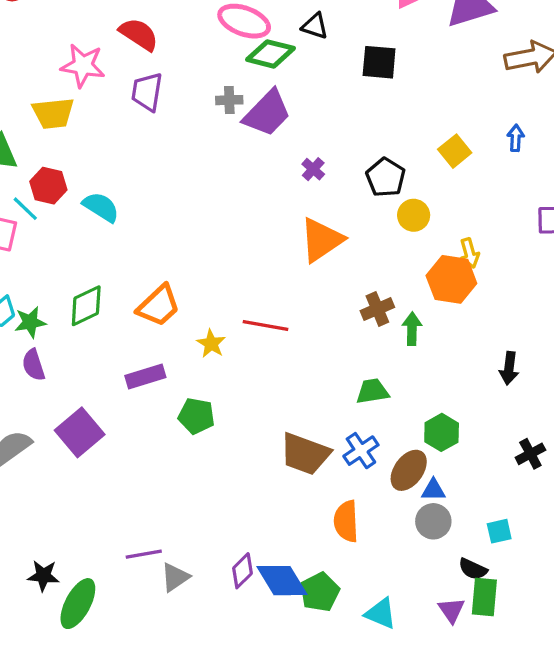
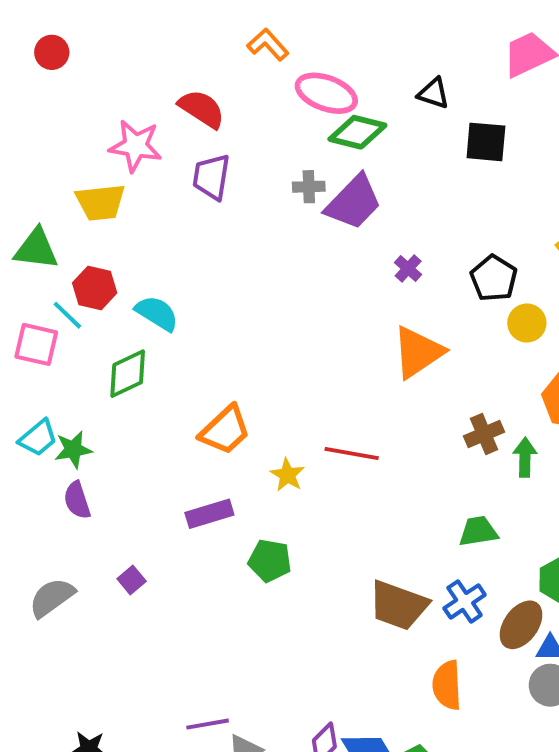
black triangle: (315, 26) -> (433, 93), moved
green diamond: (86, 306) -> (128, 374), moved
purple square: (80, 432) -> (132, 580), size x0.5

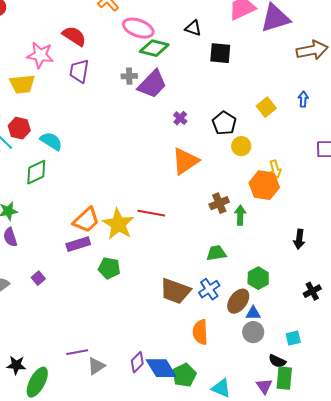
orange trapezoid: (225, 430) -> (86, 220), moved
yellow star: (287, 475) -> (118, 224), size x1.8

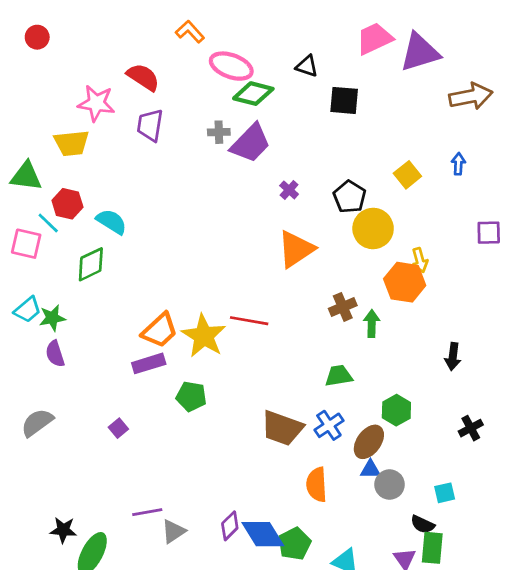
yellow circle: (241, 146) -> (373, 228), size x1.5
purple square: (38, 278) -> (118, 428), moved
blue triangle: (253, 313) -> (370, 469), moved

